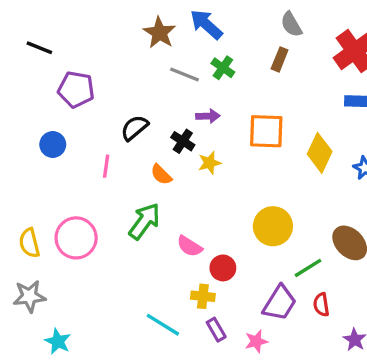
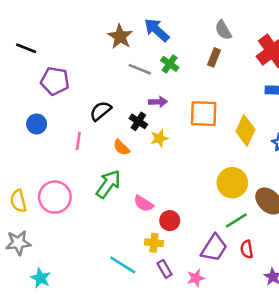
yellow circle: (273, 226) -> (232, 183), moved

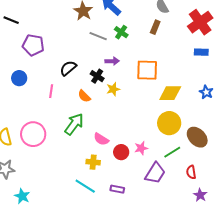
yellow diamond: (245, 131) -> (170, 93), moved, turned 65
yellow cross: (154, 243) -> (93, 162), moved
red semicircle: (247, 249) -> (191, 172), moved
purple rectangle: (164, 269) -> (117, 189), turned -48
pink star: (196, 278) -> (141, 148), moved

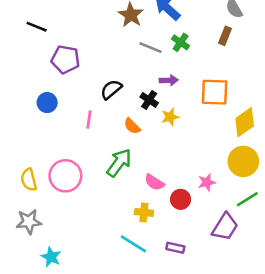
yellow diamond: (170, 93) -> (245, 122), turned -35
pink star: (141, 148) -> (207, 182), moved

